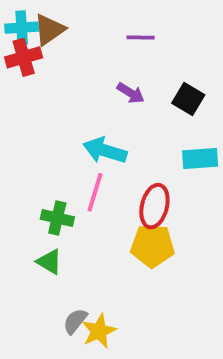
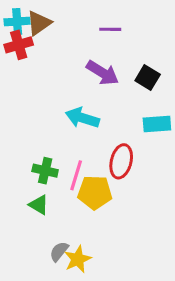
purple arrow: (131, 93) -> (103, 73), size x1.5
pink line: (95, 192) -> (76, 175), moved
yellow pentagon: (152, 246) -> (95, 192), moved

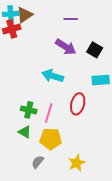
yellow pentagon: (95, 192) -> (51, 139), moved
yellow star: (78, 259) -> (77, 163), moved

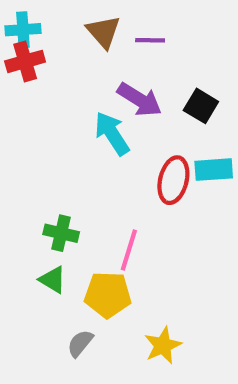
brown triangle: (25, 15) -> (103, 32), moved, turned -36
cyan arrow: (53, 76) -> (112, 134), moved, turned 40
red ellipse: (78, 104) -> (173, 180), moved
pink line: (49, 113) -> (129, 250), moved

